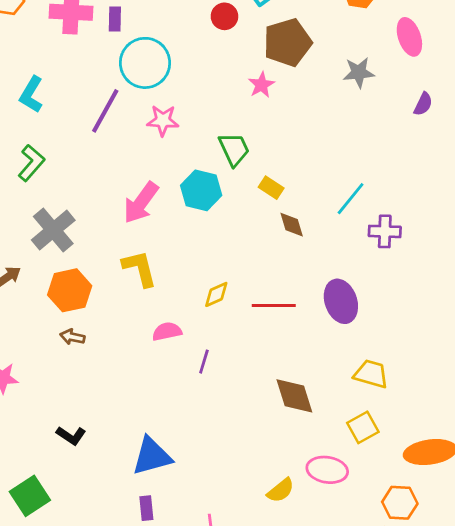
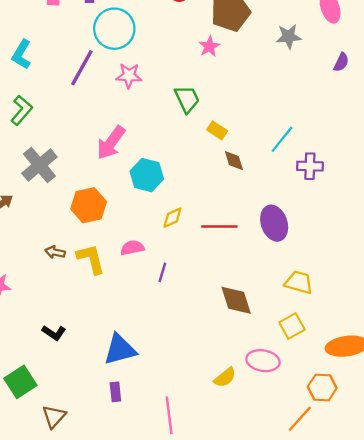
cyan hexagon: (201, 190) -> (147, 175), moved
yellow L-shape: (140, 268) -> (91, 259), moved
orange hexagon: (70, 290) -> (89, 205), moved

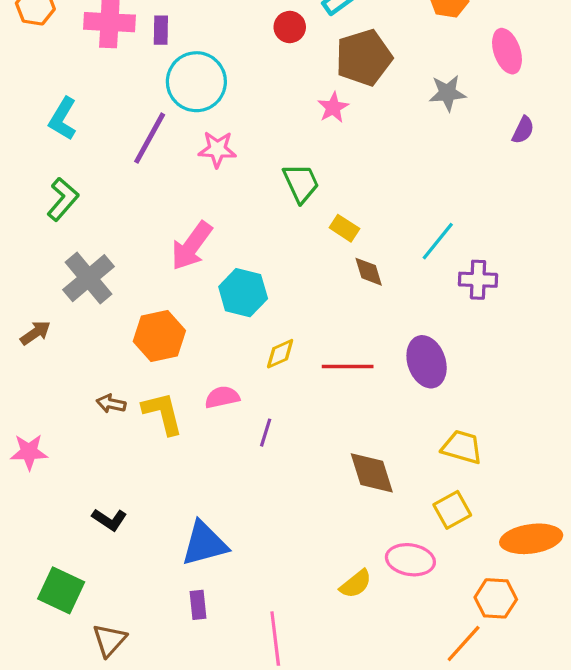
green square: (20, 382) -> (61, 590), turned -32

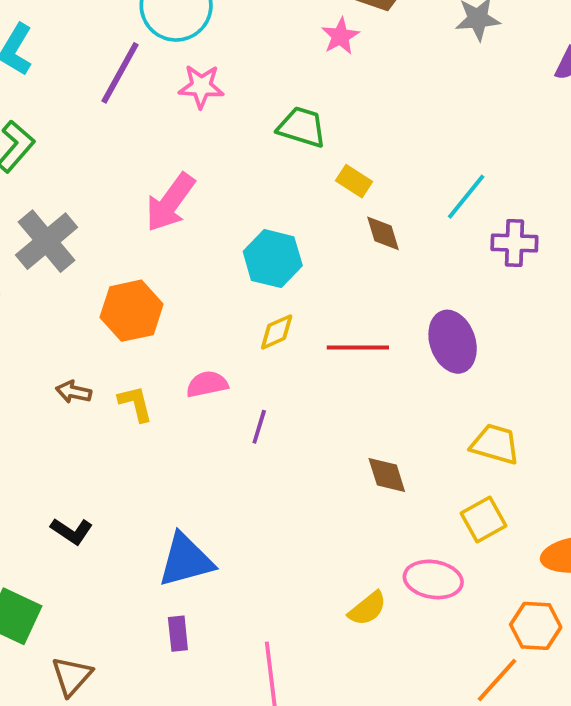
green trapezoid: (301, 183) -> (302, 127), turned -48
cyan hexagon: (243, 293) -> (273, 259), moved
yellow L-shape: (163, 413) -> (135, 404), size x0.7
brown diamond: (372, 473) -> (387, 475), size x0.7

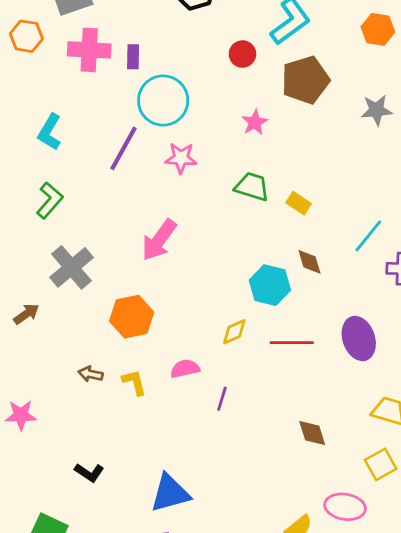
pink star: (340, 36) -> (255, 122), moved
yellow rectangle: (354, 181) -> (299, 203), moved
cyan hexagon: (273, 259) -> (270, 285), moved

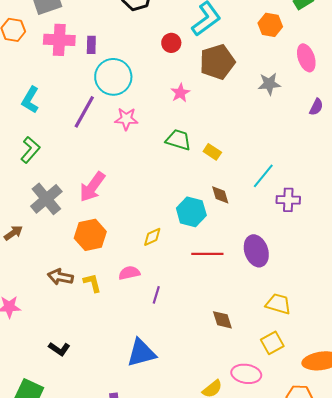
pink arrow: (159, 240) -> (92, 187), moved
yellow diamond: (234, 332) -> (152, 237), moved
brown arrow: (91, 374) -> (60, 277), size x1.4
blue triangle: (170, 493) -> (141, 353), moved

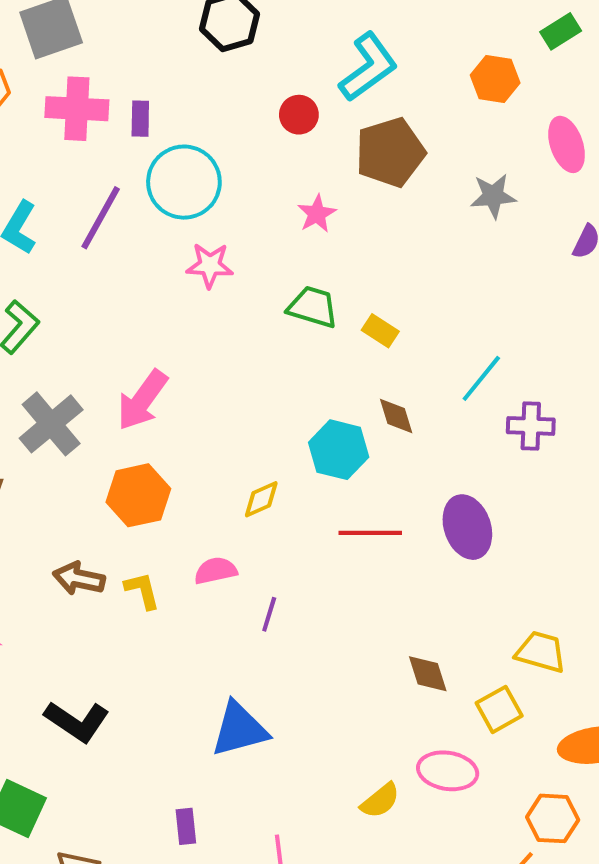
purple line: (84, 112) -> (101, 218), moved
yellow trapezoid: (278, 304) -> (541, 652), moved
brown diamond: (222, 320) -> (428, 674), moved
black L-shape: (59, 349) -> (77, 721), size x1.5

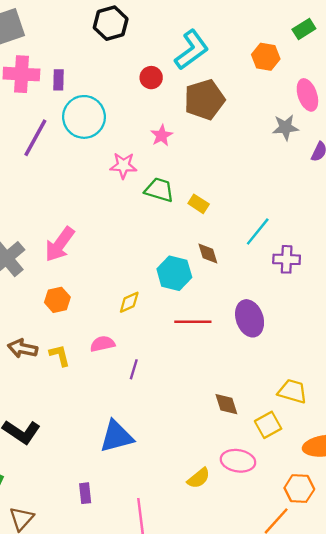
gray star: (493, 196) -> (285, 127), moved
pink star: (210, 265) -> (123, 166), moved
orange hexagon: (138, 495) -> (57, 300), size x0.7

